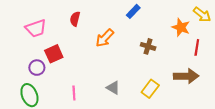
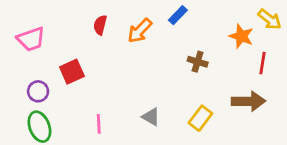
pink trapezoid: (36, 28) -> (31, 39), moved
orange arrow: (105, 38) -> (140, 31), moved
purple circle: (37, 68) -> (38, 91), moved

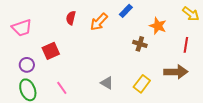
orange star: (241, 36) -> (158, 26), moved
pink line: (99, 124) -> (62, 88), moved, turned -32

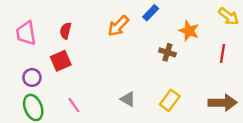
red semicircle: (71, 18) -> (66, 31), moved
pink trapezoid: (22, 28) -> (26, 33), turned 100
brown arrow: (176, 72) -> (223, 103), moved

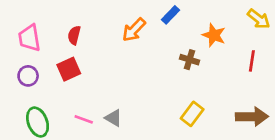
purple circle: (32, 78) -> (28, 76), moved
gray triangle: (128, 99) -> (114, 118), moved
pink line: (74, 105) -> (84, 119), turned -35

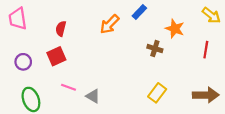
pink trapezoid: (29, 38) -> (18, 19), moved
pink line: (84, 119) -> (69, 87), moved

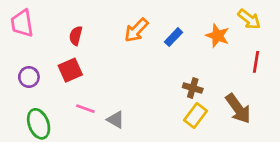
blue rectangle: (139, 12) -> (173, 37), moved
yellow arrow: (211, 15) -> (249, 19), moved
brown cross: (155, 49) -> (193, 88), moved
brown arrow: (206, 95) -> (238, 109), moved, turned 55

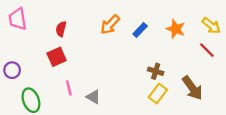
yellow arrow: (249, 19) -> (211, 26), moved
red line: (256, 62) -> (207, 50), turned -54
purple circle: (29, 77) -> (12, 70), moved
pink line: (85, 109) -> (69, 88), turned 56

